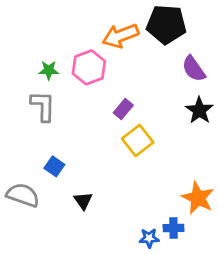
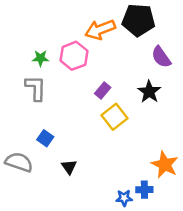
black star: (199, 110) -> (149, 92), moved

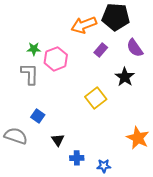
pink hexagon: (74, 56) -> (56, 59), moved
purple rectangle: (103, 90) -> (101, 50), moved
blue cross: (144, 190) -> (77, 158), moved

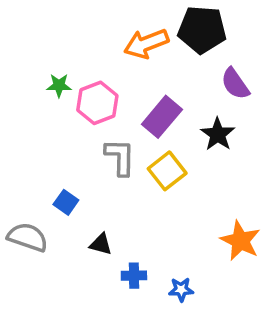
purple rectangle: (101, 50) -> (162, 117), moved, size x1.6
gray L-shape: (30, 74) -> (120, 157), moved
black triangle: (58, 140) -> (101, 244), turned -40

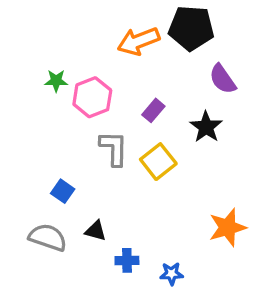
purple rectangle: (162, 117) -> (153, 110), size x0.6
gray semicircle: (28, 237) -> (48, 237), moved
orange star: (240, 241) -> (228, 227), turned 30

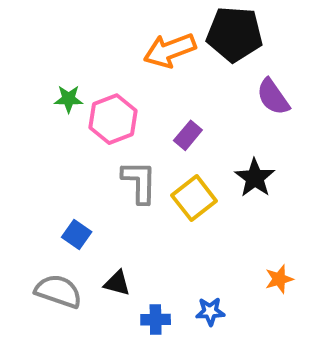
black star: (206, 127) -> (255, 178), moved
orange star: (228, 227) -> (279, 279), size x0.6
blue star: (171, 274) -> (210, 311), moved

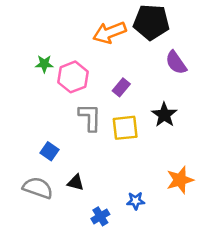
yellow square: (194, 198) -> (125, 128), turned 32
orange star: (279, 279) -> (180, 180), size x1.5
blue cross: (156, 320) -> (100, 216), moved, turned -30

